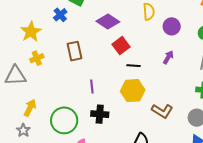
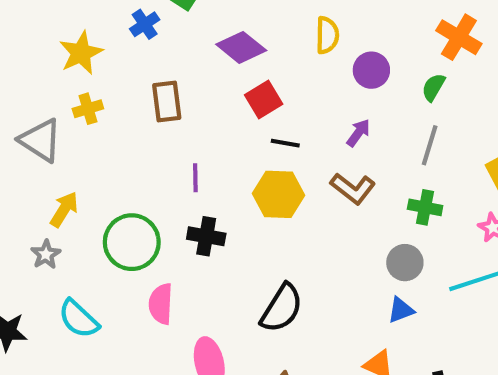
gray triangle: (15, 76) -> (41, 140), turned 30
brown L-shape: (162, 111) -> (353, 188), moved

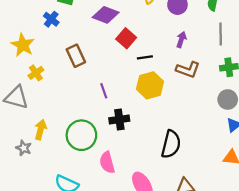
gray star: (46, 254) -> (24, 148), moved

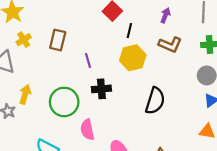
brown rectangle: (76, 56) -> (58, 40), moved, turned 35
black line: (145, 57) -> (129, 31), turned -72
black semicircle: (171, 144) -> (155, 101), moved

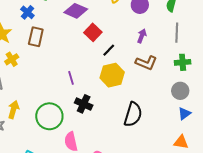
black line: (129, 31) -> (109, 50), turned 32
brown rectangle: (58, 40) -> (36, 37), moved
black cross: (101, 89) -> (84, 104), turned 30

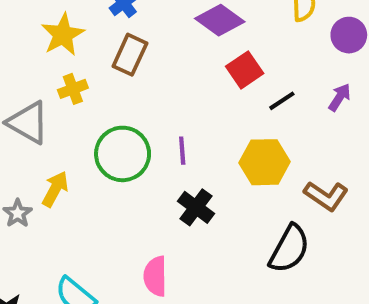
black line: (109, 50) -> (282, 101), moved
brown L-shape: (146, 63) -> (326, 196), moved
green circle: (49, 116) -> (123, 154), moved

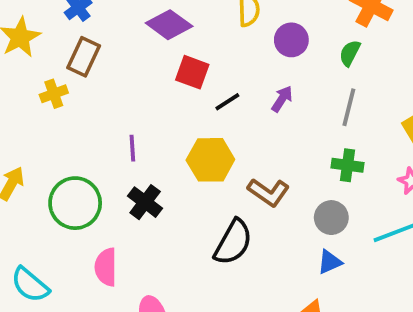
red square: (245, 70) -> (192, 72), turned -36
yellow cross: (73, 89) -> (54, 94), moved
green circle: (123, 154) -> (75, 203), moved

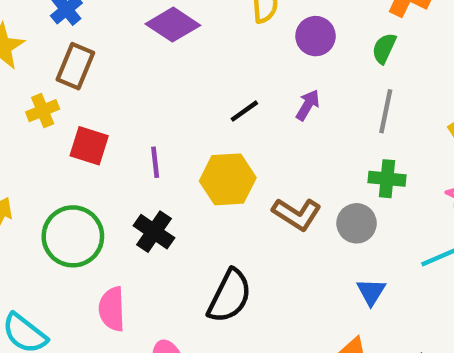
red square: (192, 72) -> (89, 146), moved
purple line: (132, 148) -> (155, 162), moved
gray circle: (331, 218) -> (357, 223), moved
black semicircle: (233, 242) -> (230, 296), moved
blue triangle: (330, 262) -> (371, 292), turned -32

